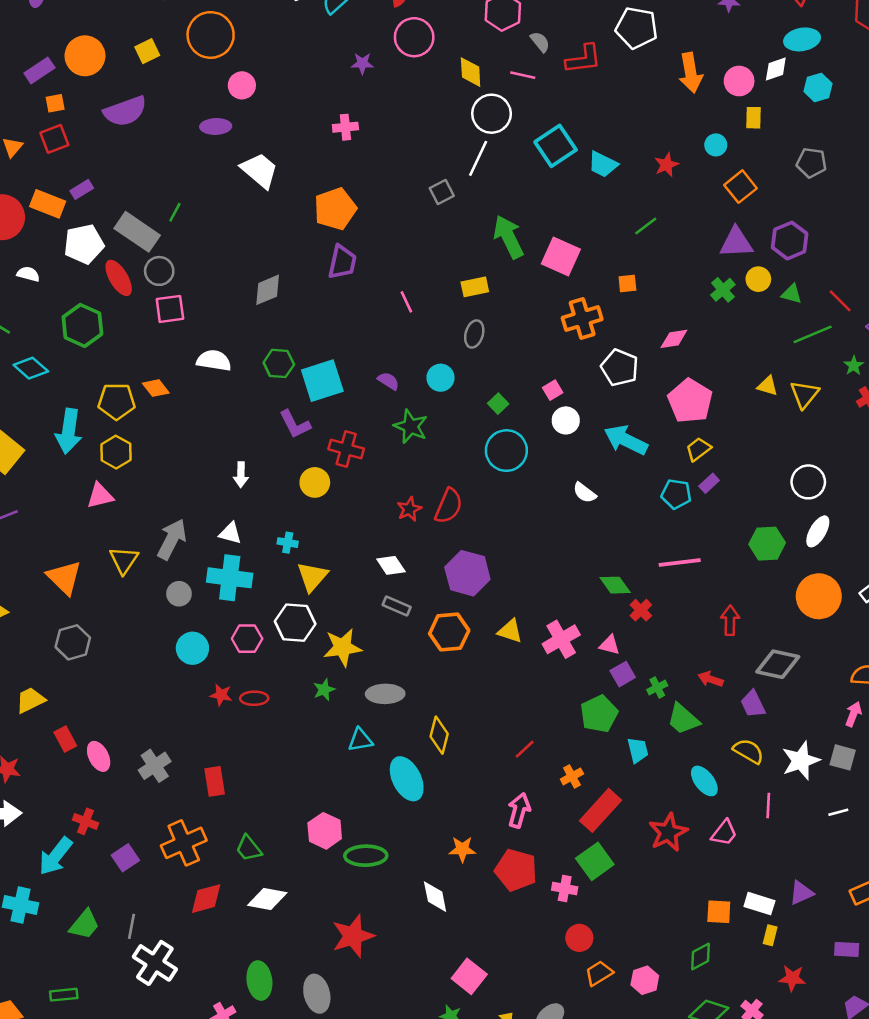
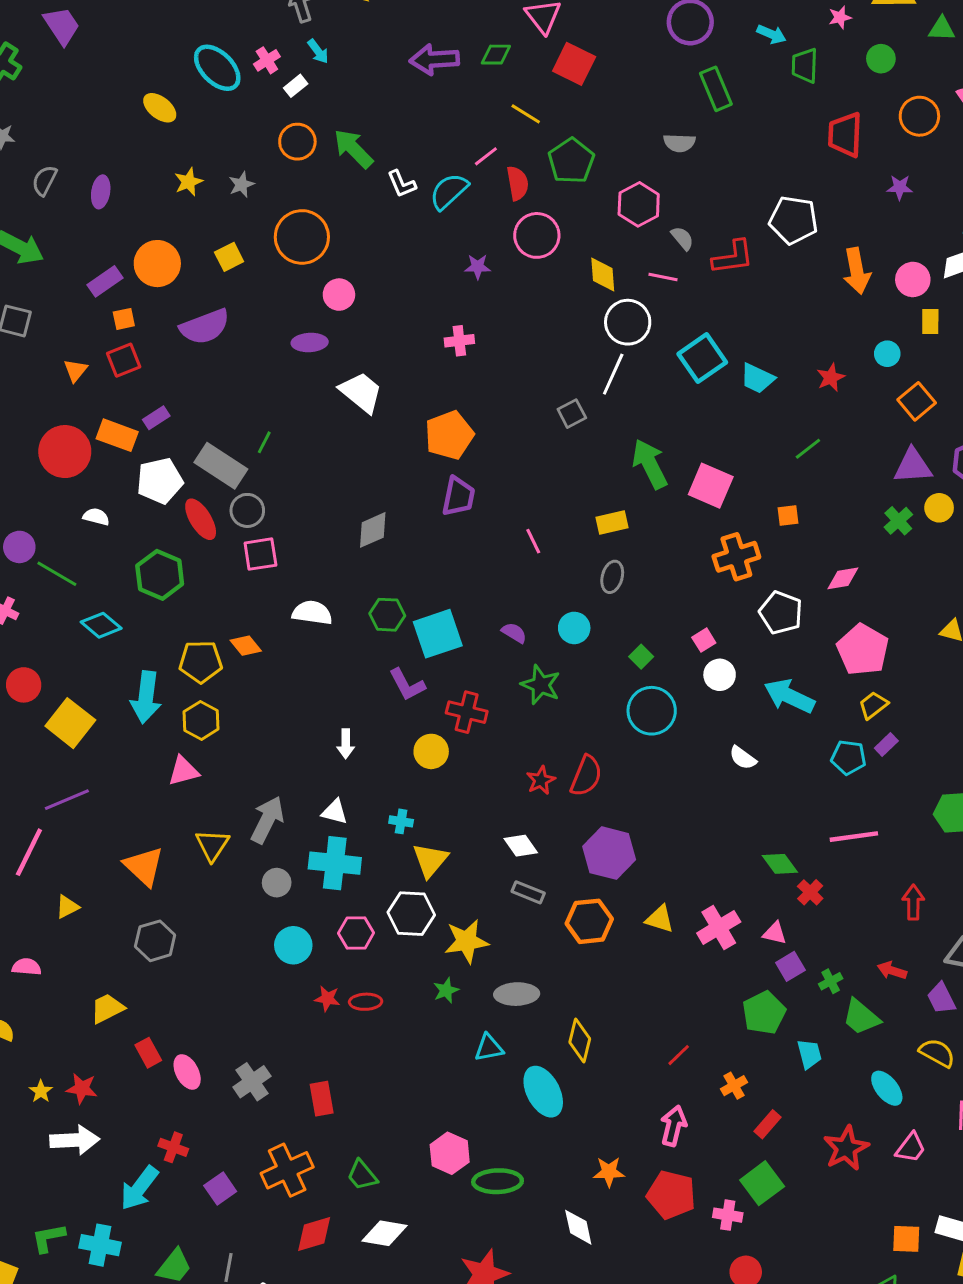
red rectangle: (600, 810) -> (767, 1124), size x0.6

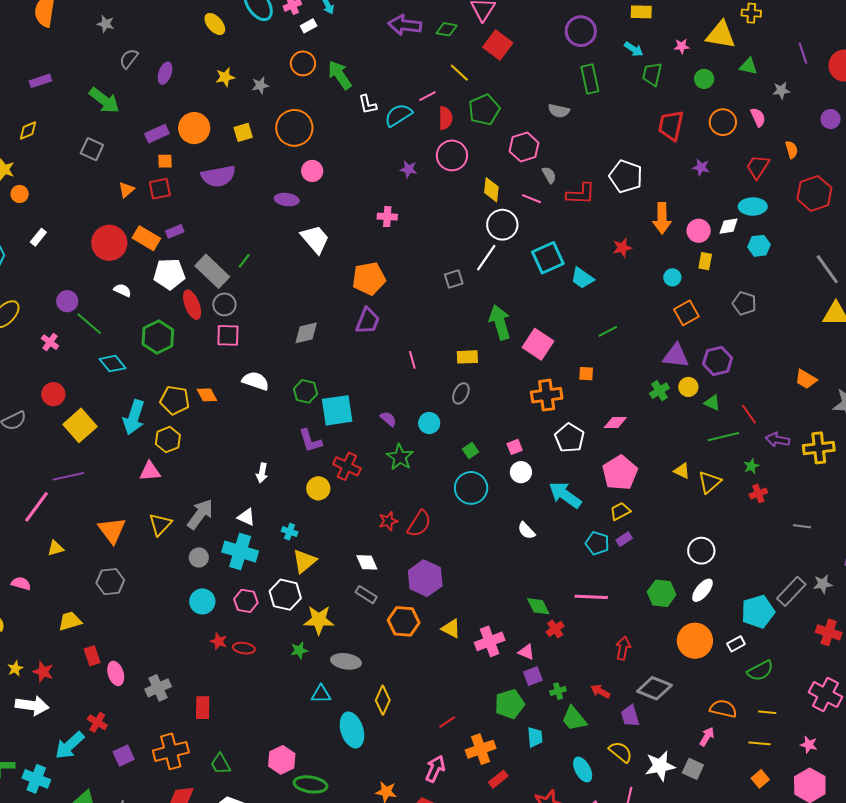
red star: (831, 378) -> (622, 248), moved
orange cross: (734, 1086) -> (481, 749), size x1.6

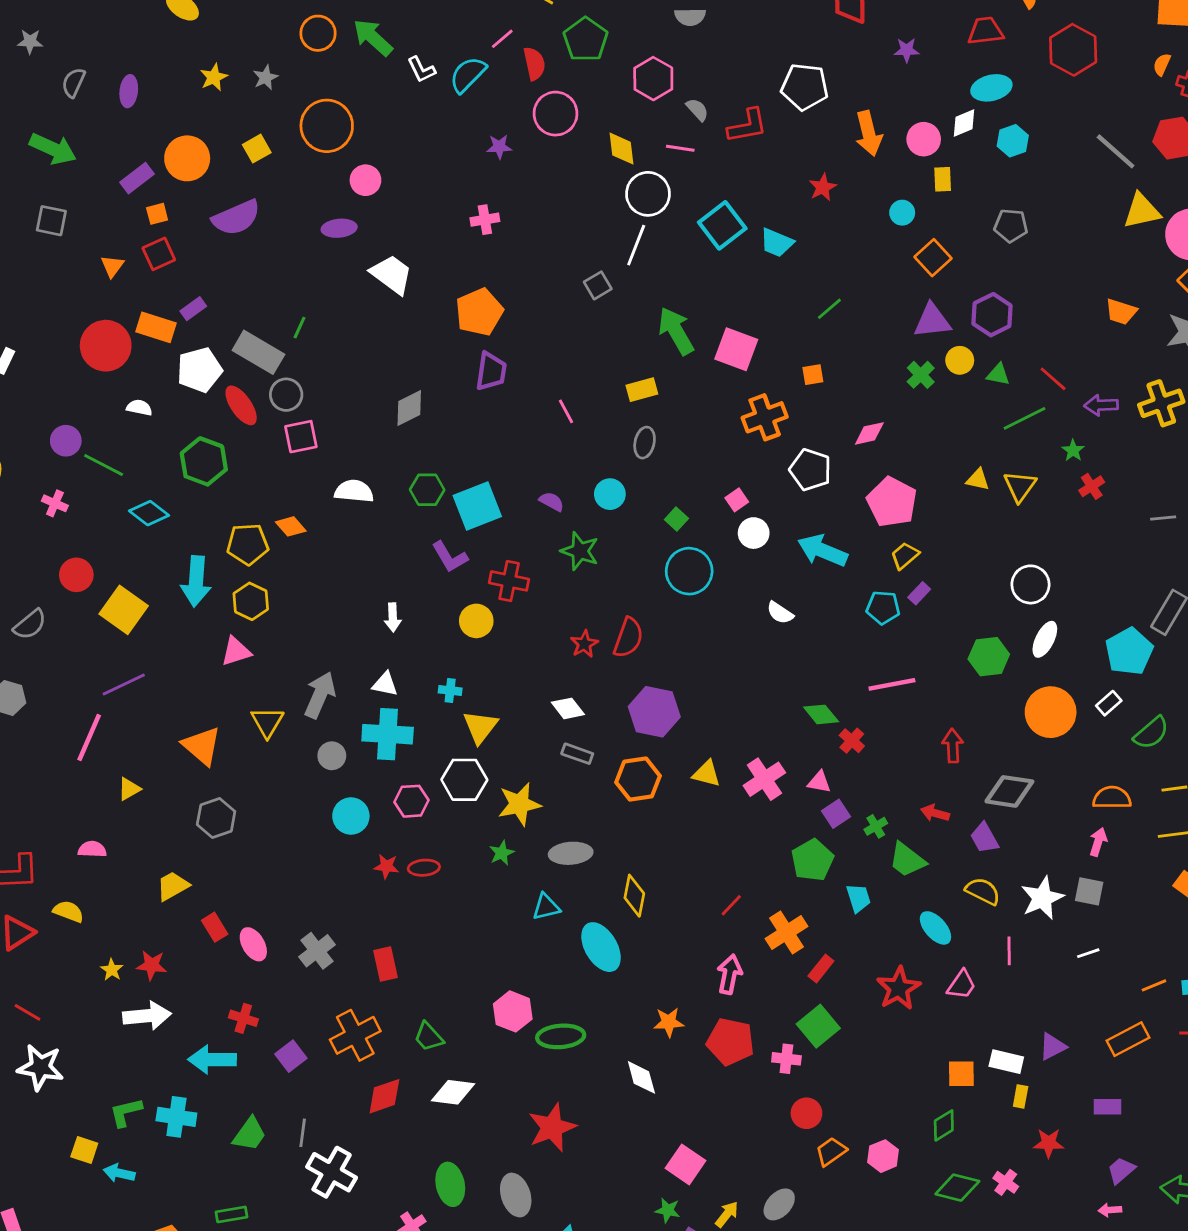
red trapezoid: (758, 167) -> (985, 31), turned 64
cyan arrow: (70, 745) -> (212, 1060), turned 56

